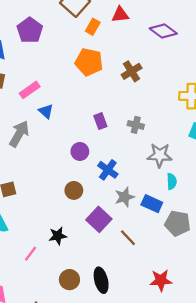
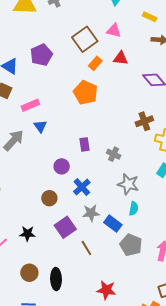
brown cross: (132, 71) -> (144, 121), moved

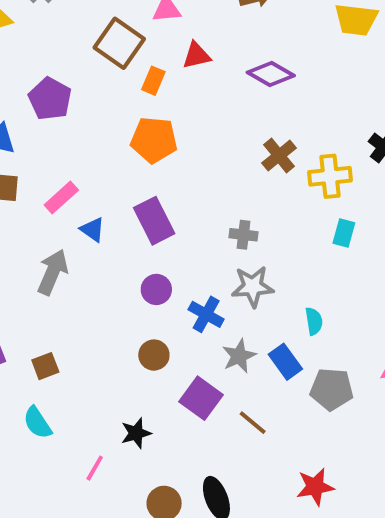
purple rectangle: (84, 144) -> (154, 221), moved, size x1.6
gray star: (128, 184) -> (253, 286), moved
blue rectangle: (113, 224) -> (285, 362), turned 36

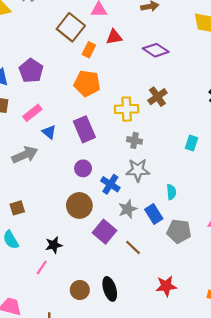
purple pentagon: (50, 99) -> (31, 71), moved
yellow cross: (330, 176) -> (127, 109), moved
gray arrow: (53, 272) -> (25, 155), turned 40
brown circle: (154, 355) -> (79, 205), size x1.5
black star: (136, 433) -> (54, 245), moved

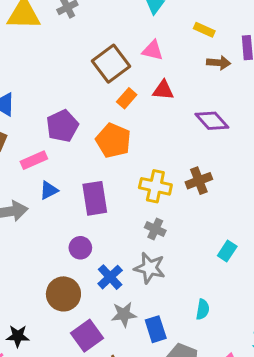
purple pentagon: (31, 71) -> (62, 126), moved
blue triangle: (49, 132) -> (49, 190), turned 40
cyan semicircle: (171, 192) -> (203, 309), moved

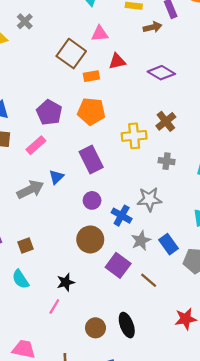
orange rectangle: (127, 98) -> (91, 76), turned 56
blue triangle: (49, 190) -> (56, 177), moved
gray cross: (155, 229) -> (167, 161), moved

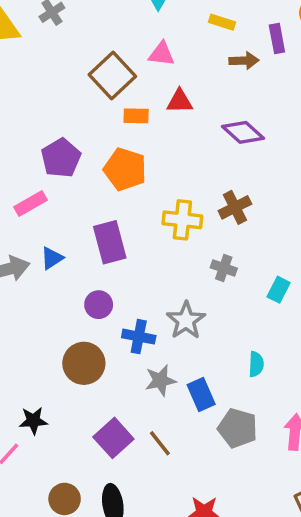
gray star: (149, 199) -> (186, 320), turned 30
blue cross: (122, 216) -> (139, 337), turned -30
purple square: (118, 265) -> (113, 438), moved

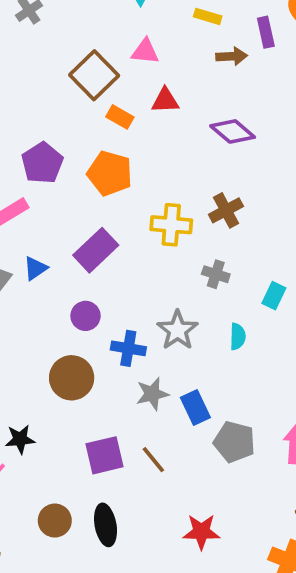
orange rectangle: (136, 116) -> (120, 117), turned 30
purple rectangle: (110, 242) -> (96, 250), turned 63
cyan semicircle: (256, 364) -> (238, 337), moved
purple square: (113, 438) -> (104, 455), turned 30

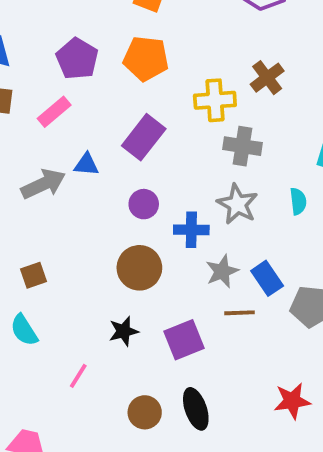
blue triangle: (35, 268) -> (86, 164), turned 48
gray cross: (216, 274) -> (242, 146), moved, size x1.4
black star: (20, 439) -> (124, 331), moved
brown line: (153, 460) -> (239, 313), moved, turned -44

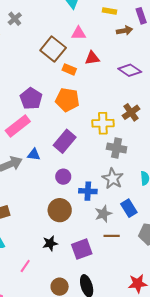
pink rectangle: (54, 112) -> (18, 126), size x1.4
blue rectangle: (267, 278) -> (129, 208), moved

